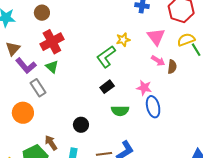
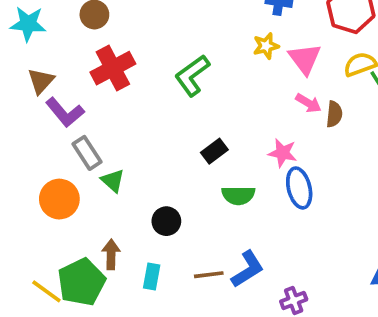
yellow star: (123, 40) -> (266, 46), moved
green L-shape: (106, 57) -> (192, 75), moved
green triangle: (52, 67) -> (113, 181), moved
brown arrow: (51, 143) -> (111, 254), turned 35

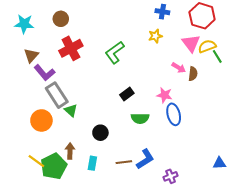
pink triangle: (305, 59) -> (191, 43), moved
gray rectangle: (87, 153) -> (57, 95), size x1.4
yellow line: (46, 291) -> (36, 161), moved

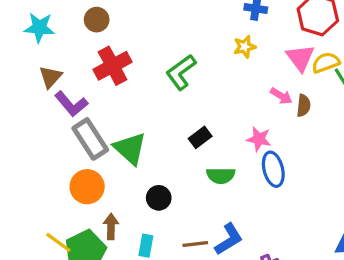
green triangle: (71, 110) -> (130, 149), moved, size x1.6
orange circle: (41, 120) -> (87, 187), moved

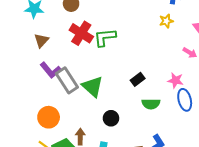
red cross: (113, 66) -> (81, 33), turned -30
green L-shape: (181, 72) -> (105, 37), moved, turned 30
purple L-shape: (71, 104) -> (51, 70), moved
orange circle: (87, 187) -> (49, 117), moved

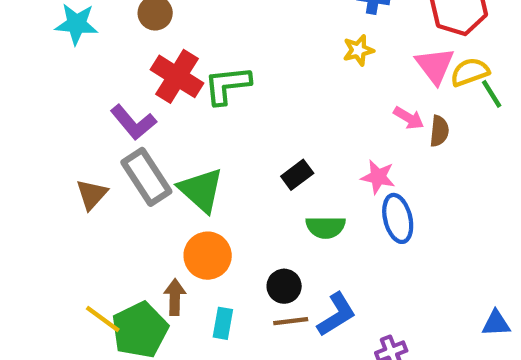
brown triangle: (41, 40) -> (92, 194), moved
purple L-shape: (51, 70) -> (133, 122), moved
orange circle: (49, 117) -> (208, 256), moved
black circle: (111, 118) -> (284, 286), moved

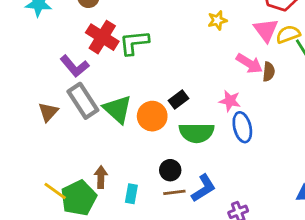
pink arrow: (409, 118) -> (249, 63), size x1.4
green semicircle: (326, 227) -> (197, 133), size x1.4
orange circle: (208, 256) -> (152, 116), moved

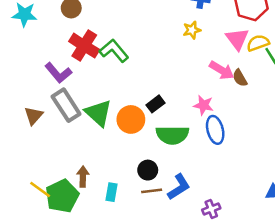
green L-shape: (134, 43) -> (114, 51), turned 56
brown semicircle: (269, 72) -> (240, 78), turned 144

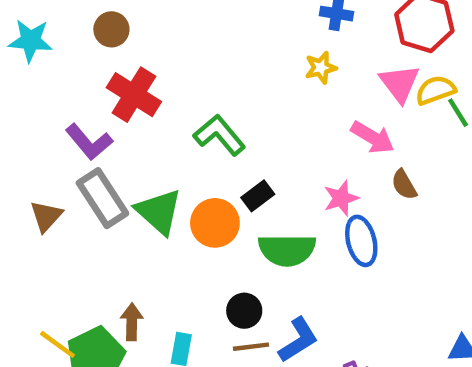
green L-shape: (114, 51) -> (219, 135), moved
brown semicircle: (240, 78) -> (404, 185), moved
pink star: (204, 105) -> (341, 198), turned -30

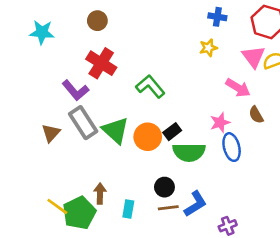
brown circle: (111, 29) -> (97, 21), moved
black rectangle: (258, 196) -> (172, 132), moved

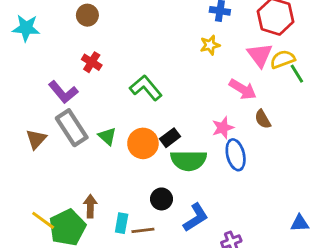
red cross: (101, 63) -> (92, 62), size x0.6
green triangle: (115, 130) -> (107, 136), size x0.6
brown line: (168, 208) -> (143, 230), moved

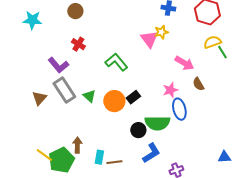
pink triangle: (260, 55) -> (149, 39), moved
green semicircle: (189, 160) -> (157, 123), moved
black circle: (161, 199) -> (138, 130), moved

